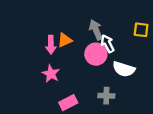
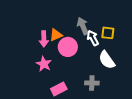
yellow square: (141, 30) -> (108, 33), moved
pink circle: (96, 54) -> (68, 47), moved
white semicircle: (124, 69) -> (107, 60), turned 36

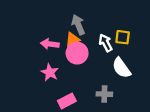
gray arrow: (83, 26) -> (78, 25), moved
orange triangle: (56, 35) -> (73, 39), moved
pink arrow: (44, 39) -> (50, 44), turned 98

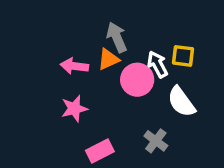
pink circle: (77, 53) -> (137, 80), moved
pink star: (50, 72) -> (74, 109), turned 30
gray cross: (104, 94) -> (156, 141), turned 35

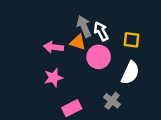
orange triangle: (108, 59) -> (78, 42), turned 42
white arrow: (158, 64) -> (101, 31), moved
white semicircle: (181, 102) -> (130, 73), turned -120

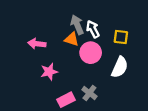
pink arrow: (53, 47) -> (37, 44), moved
gray cross: (112, 101) -> (89, 93), moved

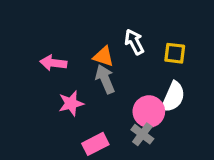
gray arrow: (77, 25) -> (105, 79), moved
pink circle: (91, 53) -> (149, 112), moved
gray cross: (89, 93) -> (142, 134), moved

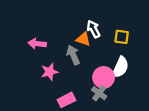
orange triangle: (103, 56) -> (83, 39), moved

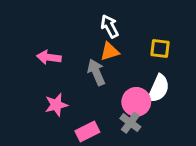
white arrow: (93, 29) -> (110, 26), moved
orange triangle: (83, 39) -> (110, 51), turned -35
pink star: (50, 72) -> (56, 105), moved

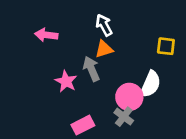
yellow square: (160, 48) -> (166, 46), moved
pink arrow: (49, 57) -> (46, 35), moved
pink star: (56, 105) -> (66, 81), moved, turned -30

